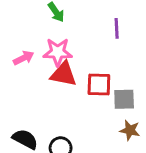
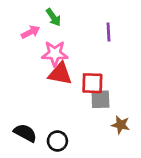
pink arrow: (24, 58) -> (31, 32), moved
gray square: (124, 99) -> (100, 99), moved

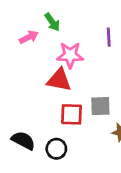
pink star: (55, 54) -> (70, 55), moved
red square: (92, 83) -> (72, 114), moved

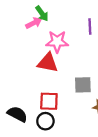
pink arrow: (29, 37) -> (34, 23), moved
red square: (72, 114) -> (49, 101), moved

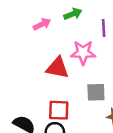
green arrow: (42, 14) -> (73, 14), moved, turned -77
pink star: (57, 42) -> (83, 52), moved

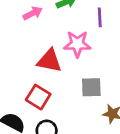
red square: (59, 110) -> (38, 97), moved, turned 30

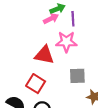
pink arrow: (33, 13) -> (51, 19), moved
purple line: (100, 17) -> (73, 19), moved

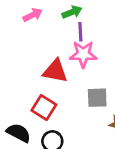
pink arrow: (51, 19) -> (33, 15), moved
purple line: (73, 19) -> (80, 32), moved

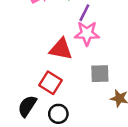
purple line: (80, 32) -> (84, 13), turned 30
black semicircle: (19, 133) -> (27, 106), turned -85

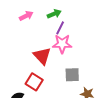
red triangle: (61, 49) -> (42, 56), turned 36

